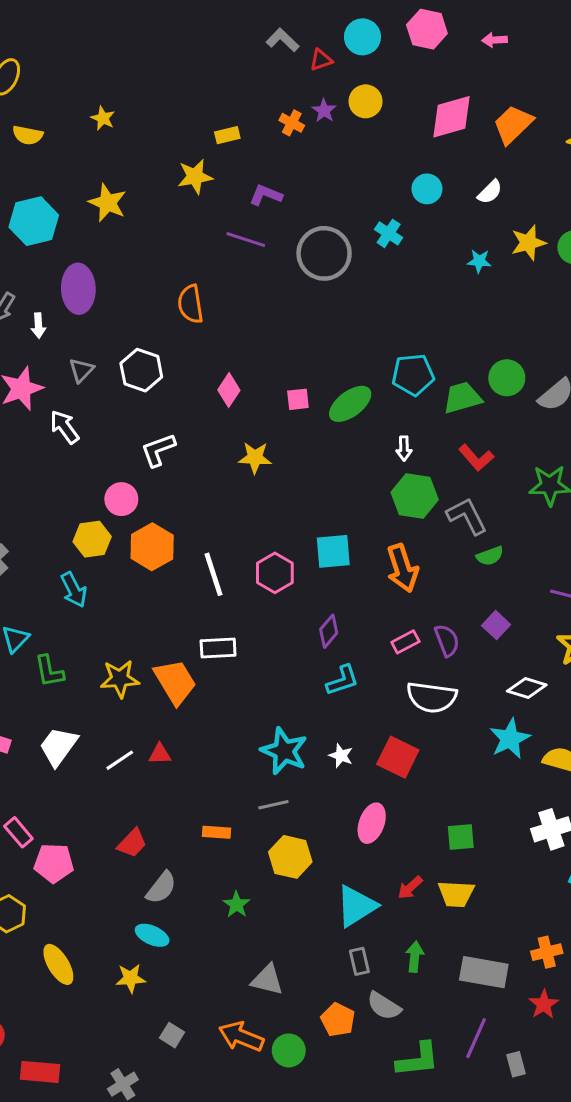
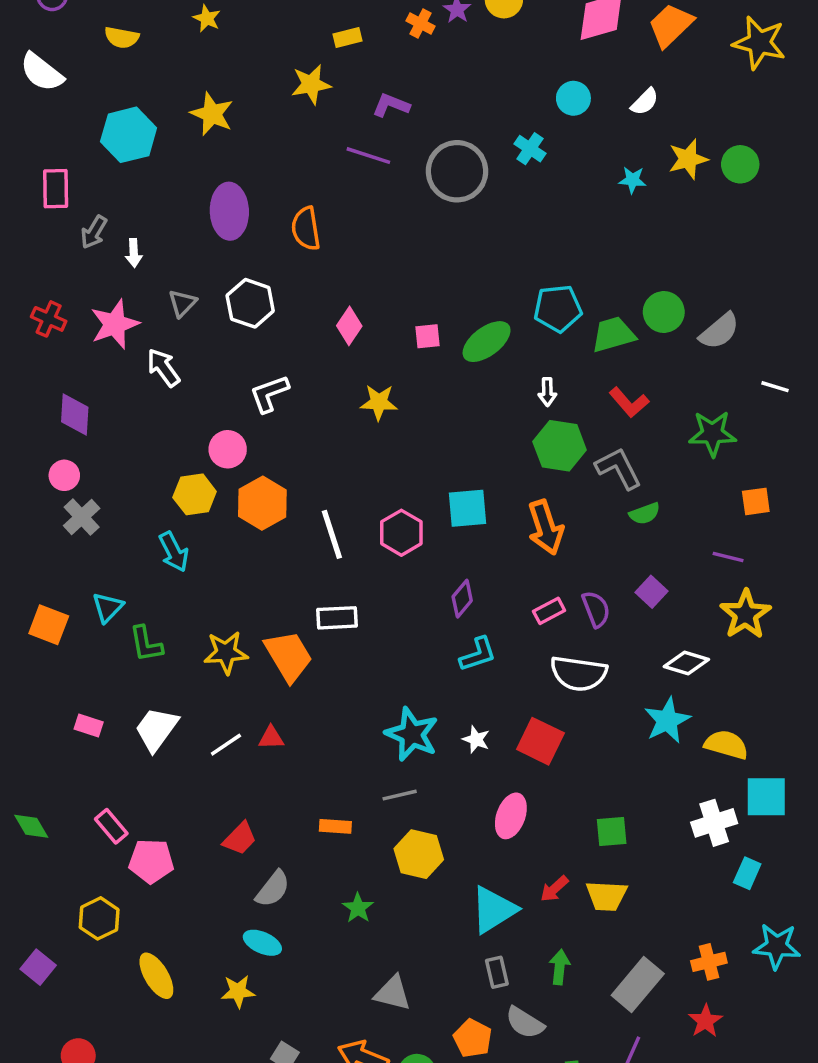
purple ellipse: (78, 289) -> (229, 211), moved
gray rectangle: (484, 972) -> (638, 984), turned -60

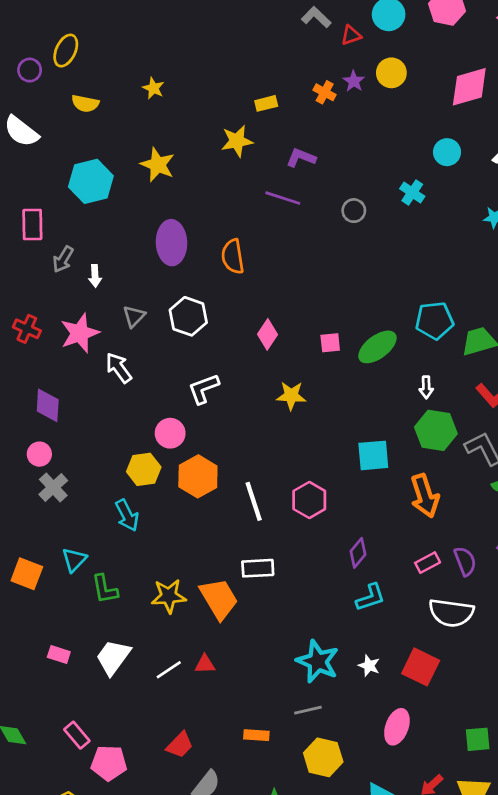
gray circle: (457, 171) -> (354, 211), size x0.5
cyan square: (467, 508) -> (373, 455), moved

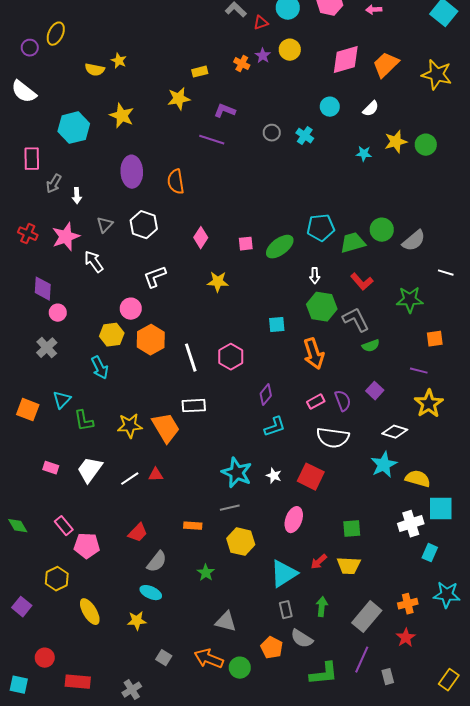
yellow semicircle: (85, 103) -> (95, 70), moved
gray circle: (354, 211) -> (272, 133), moved
pink circle: (39, 454) -> (58, 313), moved
cyan square: (373, 455) -> (277, 325), size x0.7

